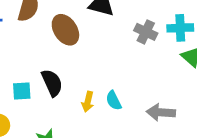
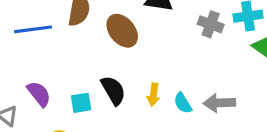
yellow arrow: (88, 102) -> (153, 95), moved
gray arrow: (161, 112) -> (219, 103), moved

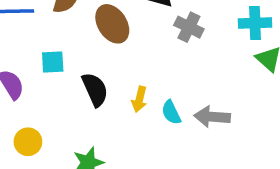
gray cross: (211, 24) -> (189, 27), moved
cyan square: (81, 103) -> (53, 62), moved

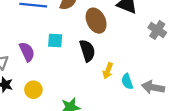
gray cross: (189, 27) -> (157, 30), moved
black semicircle: (95, 90) -> (87, 51), moved

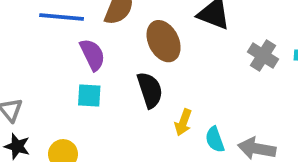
cyan square: (55, 40) -> (89, 95), moved
purple semicircle: (27, 52) -> (92, 55), moved

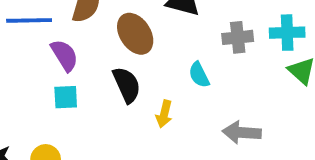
gray cross: (263, 56) -> (238, 37), turned -32
cyan semicircle: (215, 139) -> (199, 75), moved

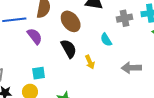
cyan square: (66, 97) -> (39, 73), moved
yellow arrow: (164, 114) -> (90, 62), turned -32

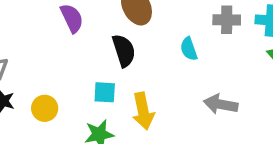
yellow arrow: (90, 62) -> (143, 111), moved, size x1.5
cyan square: (39, 73) -> (105, 92), moved

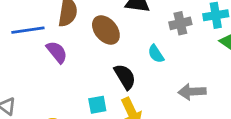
black semicircle: (124, 51) -> (125, 77), moved

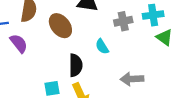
black semicircle: (125, 77) -> (76, 65), turned 30

